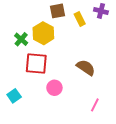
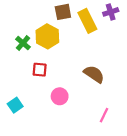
purple cross: (101, 11) -> (111, 12), turned -32
yellow rectangle: (80, 19) -> (87, 21), size x1.5
red square: (36, 64) -> (40, 70), size x0.6

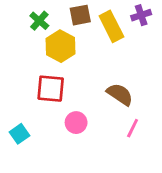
green cross: (23, 43) -> (39, 21), moved
red square: (40, 70) -> (51, 89), size x1.5
pink line: (104, 115) -> (133, 128), moved

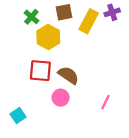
yellow rectangle: (111, 26) -> (89, 21), turned 55
brown semicircle: (120, 94) -> (68, 75), moved
cyan square: (19, 134) -> (18, 116), moved

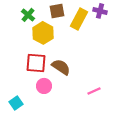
purple cross: (112, 12) -> (100, 11), turned 32
pink circle: (61, 98) -> (44, 86), moved
pink line: (105, 102) -> (94, 91), turned 40

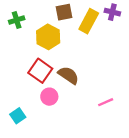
green cross: (28, 15) -> (17, 20), moved, turned 32
red square: (36, 63) -> (40, 71), turned 30

